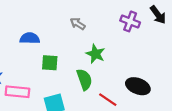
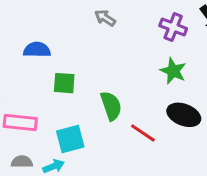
gray arrow: (78, 24) -> (105, 18), moved
green star: (96, 54) -> (173, 71), moved

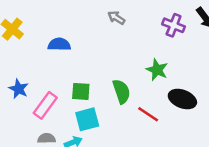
green star: (173, 71) -> (157, 70), moved
green square: (64, 83) -> (81, 91), moved
pink rectangle: (20, 122) -> (45, 105), turned -60

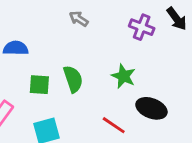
green square: (81, 91) -> (39, 85), moved
green semicircle: (121, 91) -> (73, 79), moved

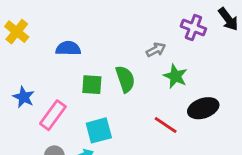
gray arrow: (79, 19) -> (156, 50), moved, turned 120
black ellipse: (151, 108) -> (203, 108), turned -40

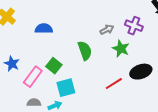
purple cross: (193, 27) -> (134, 26), moved
green square: (92, 85) -> (54, 66), moved, turned 35
red line: (166, 125) -> (114, 84), turned -66

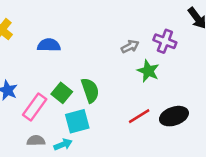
green semicircle: (85, 51) -> (90, 90), moved
black ellipse: (141, 72) -> (174, 116), moved

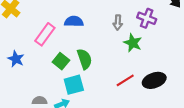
blue semicircle: (49, 45) -> (74, 21), moved
gray arrow: (130, 46) -> (118, 23), turned 120
pink rectangle: (35, 107) -> (45, 34), moved

